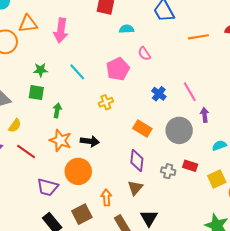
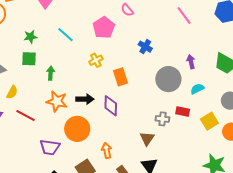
pink line: (190, 92) -> (184, 15), moved
orange rectangle: (142, 128) -> (120, 77), moved, turned 48
cyan semicircle: (219, 145) -> (197, 89), moved
purple diamond: (137, 160) -> (111, 106), moved
brown triangle: (135, 188) -> (147, 139), moved

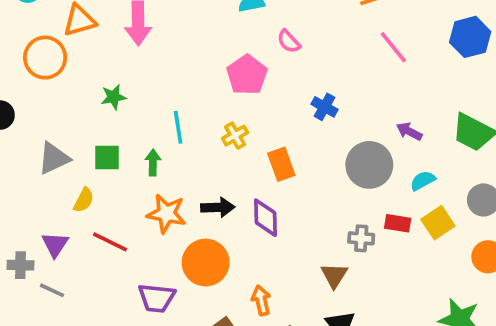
cyan line: (66, 35) -> (178, 127), moved, turned 42
green square: (29, 59) -> (107, 158), moved
purple arrow: (191, 62) -> (409, 131), turned -48
yellow square: (209, 121) -> (438, 223), moved

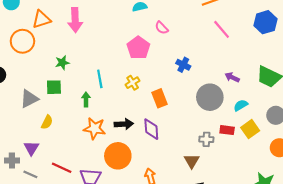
green square: (107, 158) -> (54, 87), moved
red line: (110, 242) -> (62, 168), moved

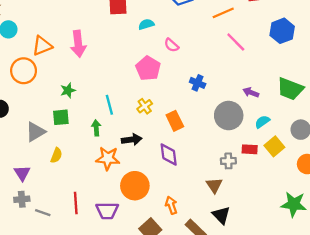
black arrow: (124, 124) -> (132, 140), moved
purple triangle: (31, 148) -> (22, 173), moved
red line: (62, 168) -> (76, 203), turned 66

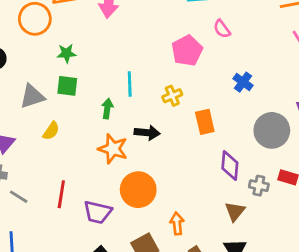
green star: (68, 90) -> (67, 53), moved
purple diamond: (169, 154) -> (230, 166), moved

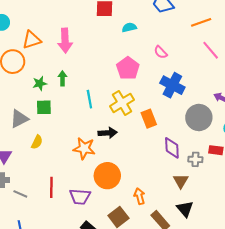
pink semicircle: (222, 29) -> (161, 52), moved
blue cross: (243, 82) -> (172, 85), size x1.6
yellow cross: (172, 96) -> (122, 103), size x1.6
green arrow: (107, 109) -> (62, 78), moved

